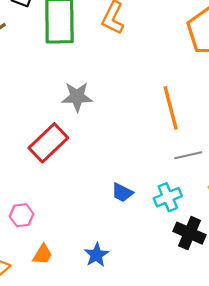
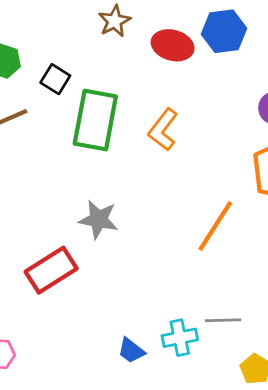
orange line: (171, 108) -> (215, 226), moved, turned 36
cyan cross: (168, 197) -> (180, 338), moved

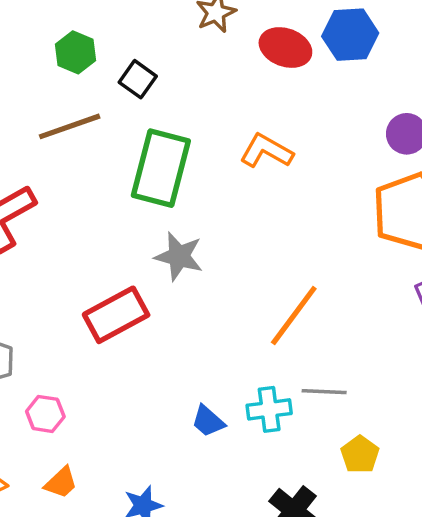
green rectangle: (95, 120) -> (161, 168), moved
orange L-shape: (163, 130) -> (266, 151), turned 78
orange line: (215, 226) -> (294, 316), moved

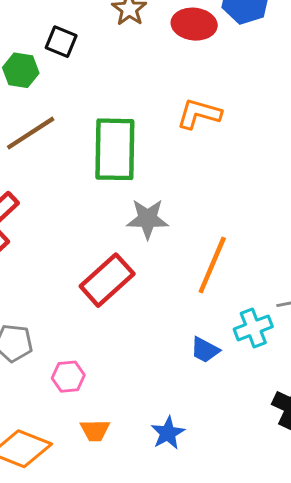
black square: (138, 79) -> (61, 42), moved
orange line: (294, 316) -> (212, 265), moved
orange trapezoid: (61, 483) -> (95, 430), turned 56

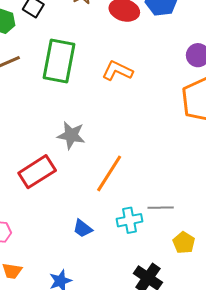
green rectangle: (115, 149) -> (59, 61), moved
blue trapezoid: (205, 350) -> (83, 228), moved

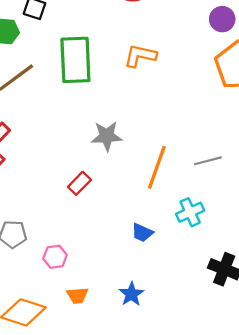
red rectangle: (37, 172) -> (79, 183), size x0.6
gray line: (161, 208) -> (208, 161), moved

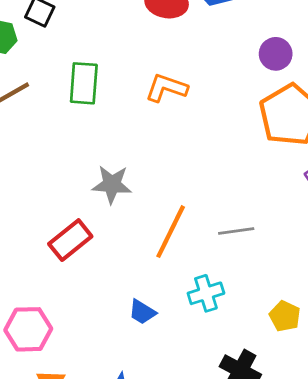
green rectangle: (75, 60) -> (84, 83), size x0.7
red rectangle: (79, 183) -> (70, 240), size x1.4
pink hexagon: (55, 257) -> (28, 329), size x1.5

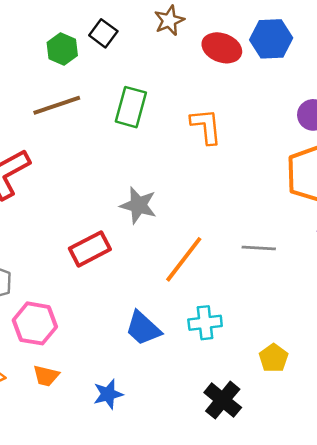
orange L-shape: (166, 88) -> (206, 126), turned 54
gray line: (236, 231) -> (259, 248), moved
blue trapezoid: (142, 312) -> (143, 328), size x1.4

